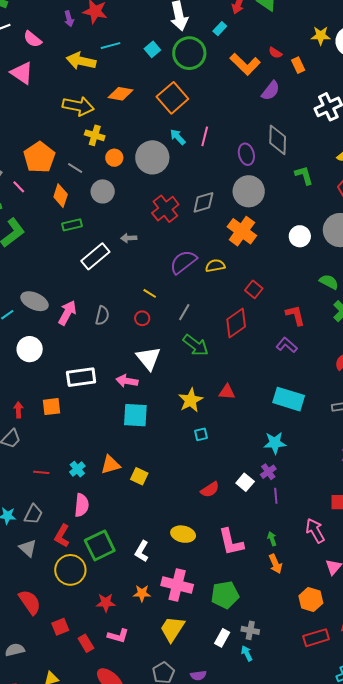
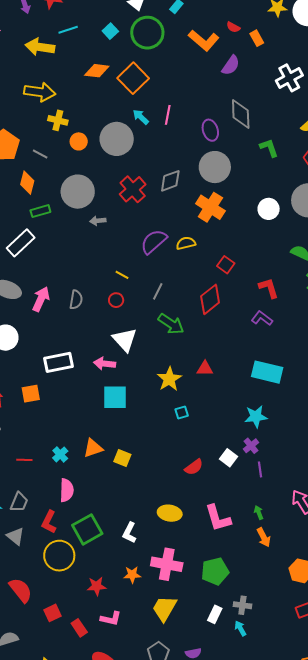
orange diamond: (121, 94) -> (97, 71), moved
gray circle: (103, 191) -> (78, 192), moved, size x1.4
white rectangle: (95, 256) -> (21, 243), moved

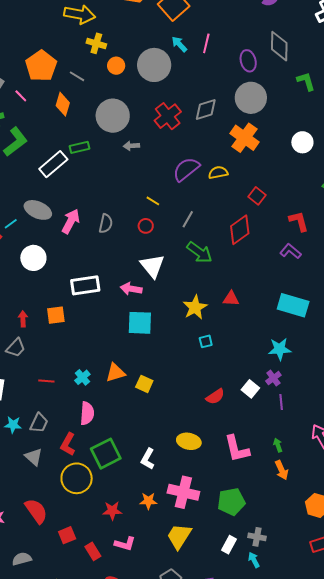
green rectangle: (40, 211) -> (79, 147), moved

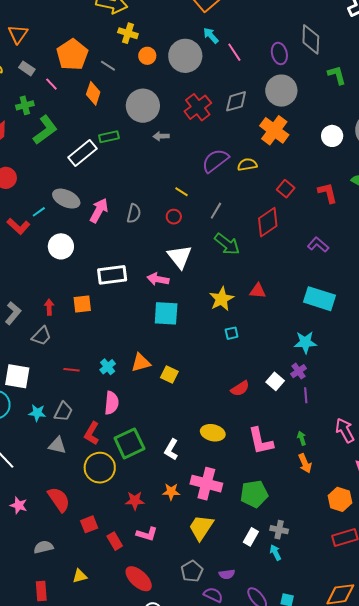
pink line: (206, 43) -> (234, 52), moved, turned -48
red L-shape: (299, 221) -> (328, 193), moved
gray triangle: (34, 457) -> (57, 445), turned -30

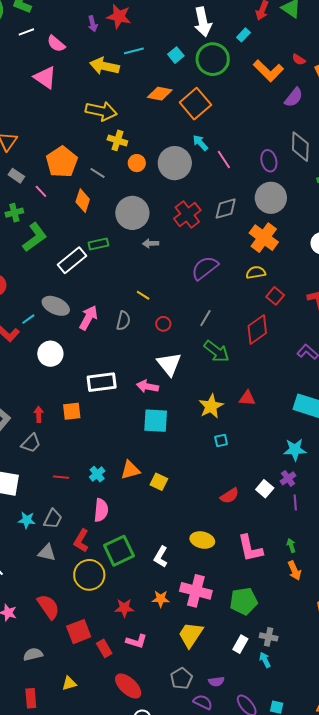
yellow semicircle: (247, 165) -> (256, 272), moved
yellow line: (181, 192) -> (143, 295), moved
red square: (89, 524) -> (79, 632), size x1.4

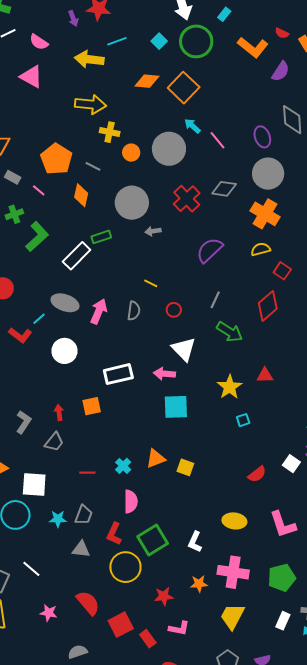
gray diamond: (226, 209) -> (224, 189), turned 30

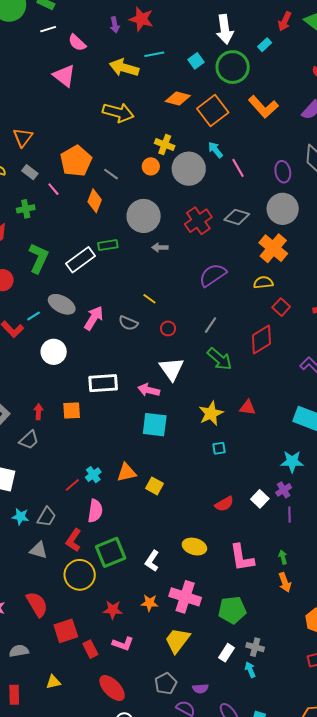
orange L-shape: (253, 47) -> (263, 107), moved
yellow cross: (110, 132) -> (165, 145), moved
green L-shape: (37, 237) -> (39, 258), moved, turned -32
gray semicircle: (134, 311) -> (128, 323), turned 96
red line: (87, 473) -> (72, 485), moved, turned -49

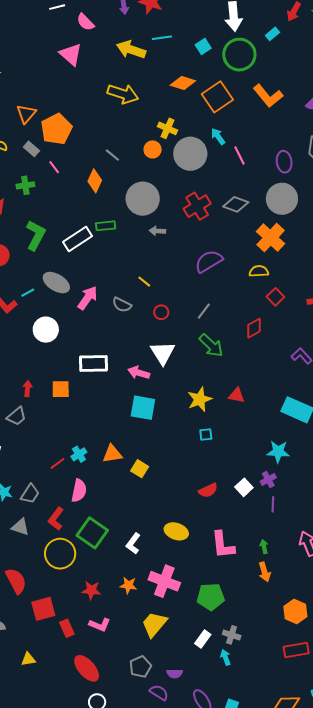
orange pentagon: (76, 161) -> (56, 129), moved
red diamond: (261, 339) -> (254, 328), size x0.7
green square: (111, 552) -> (92, 533), turned -36

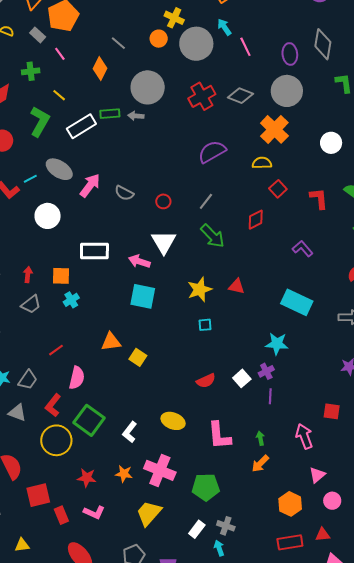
gray arrow: (157, 231) -> (136, 116), moved
yellow line: (144, 282) -> (59, 95), moved
gray trapezoid: (17, 416) -> (31, 304), moved
cyan cross: (79, 454) -> (71, 300), moved
orange arrow: (265, 572) -> (260, 464), turned 60

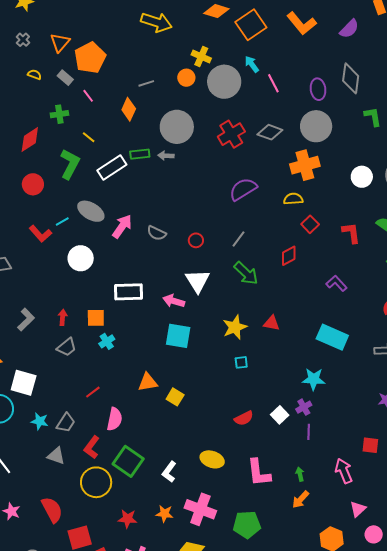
gray line: (118, 43) -> (146, 83), turned -56
orange cross: (274, 129) -> (305, 165), turned 32

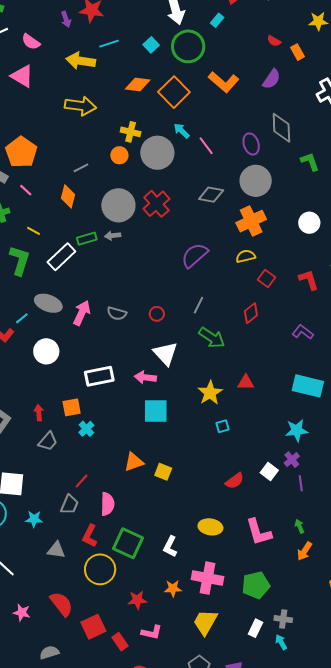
red cross: (231, 134) -> (156, 204), moved
gray trapezoid: (66, 423) -> (69, 505), moved

